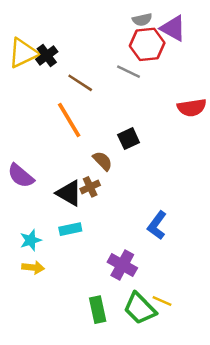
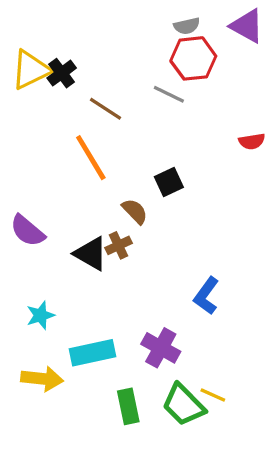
purple triangle: (173, 28) -> (247, 26), moved
red semicircle: (192, 108) -> (252, 141), size x0.7
cyan rectangle: (70, 229) -> (92, 353), moved, size x1.5
yellow arrow: (33, 267) -> (42, 379), moved, size x1.4

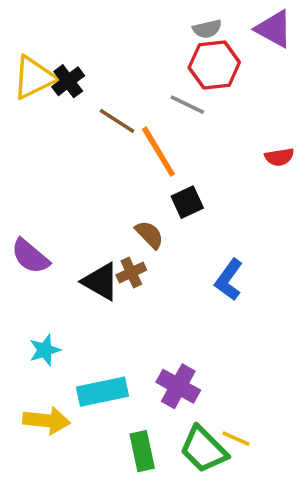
orange line: (91, 158) -> (158, 152), moved
blue L-shape: (206, 296) -> (229, 280), moved

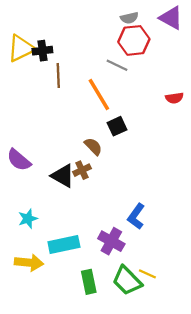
black cross: (68, 81) -> (42, 51), turned 30
brown line: (117, 121) -> (58, 75), moved, turned 55
blue L-shape: (229, 280) -> (136, 216), moved

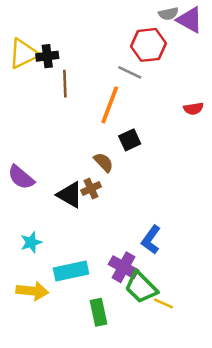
gray semicircle: (129, 18) -> (168, 14), moved
orange line: (99, 95) -> (110, 105), turned 52
green trapezoid: (127, 281) -> (141, 287), moved

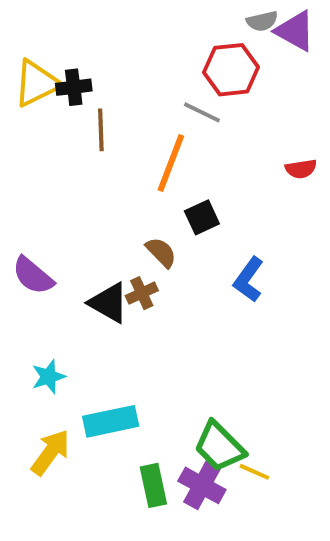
blue L-shape: (151, 240) -> (249, 280), moved
purple cross: (123, 267) -> (202, 485), moved
yellow arrow: (32, 291) -> (50, 452), turned -60

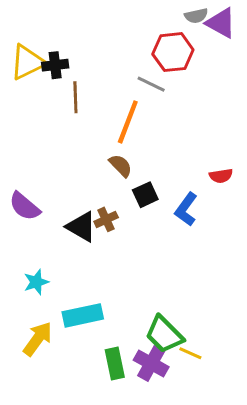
red semicircle: (301, 169) -> (221, 176), moved
black square: (202, 217) -> (145, 195), moved
brown semicircle: (161, 252) -> (121, 166), moved

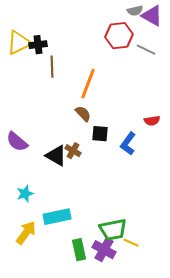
gray line: (151, 84) -> (146, 50), moved
black square: (145, 195) -> (100, 134), turned 30
brown cross: (106, 219) -> (73, 151), turned -35
green trapezoid: (164, 334) -> (113, 230), turned -56

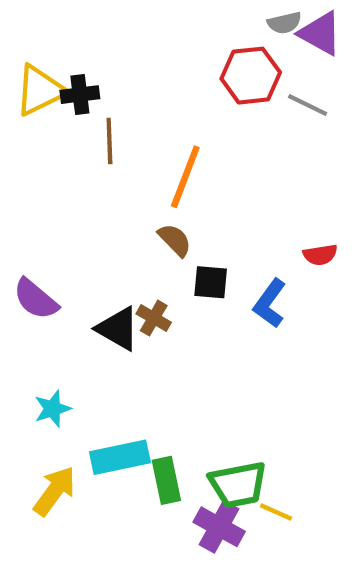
green rectangle: (79, 250) -> (166, 480), moved

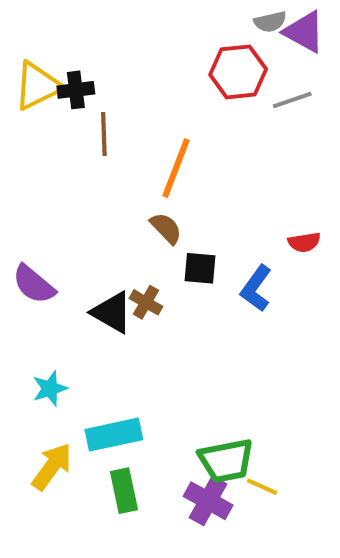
gray line: (308, 105) -> (292, 100), turned -45
green rectangle: (166, 480) -> (124, 491), moved

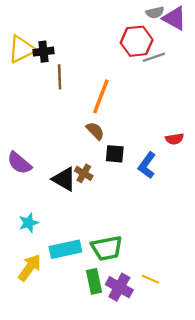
gray line: (292, 100) -> (154, 57), moved
green trapezoid: (226, 461) -> (107, 248), moved
green rectangle: (124, 491) -> (94, 281), moved

